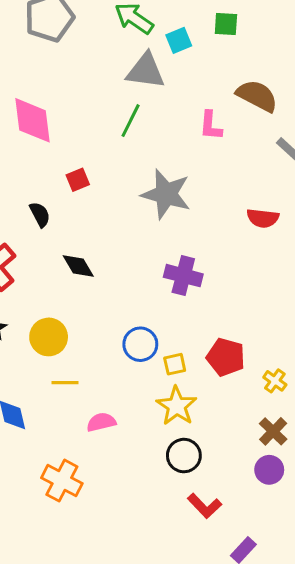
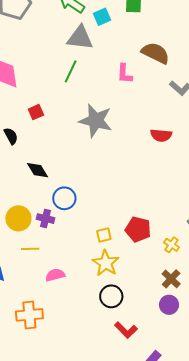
purple cross: (183, 276) -> (45, 219), moved, size x0.7
blue circle: (140, 344) -> (64, 198), moved
orange cross: (62, 481) -> (29, 315), turned -32

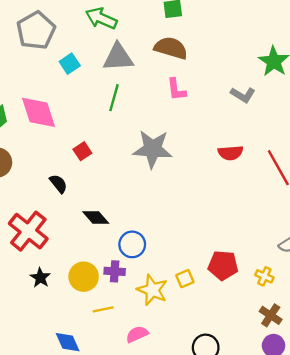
cyan square: (102, 17) -> (70, 64), moved
brown semicircle: (156, 53) -> (171, 48), moved
yellow star: (106, 263) -> (152, 290), moved

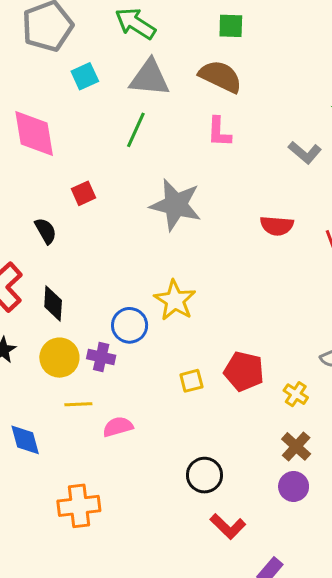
black diamond: (96, 218) -> (53, 303), moved, turned 36
yellow star: (152, 290) -> (175, 300), moved
pink semicircle: (137, 334) -> (118, 427), moved

